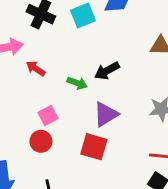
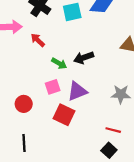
red arrow: (36, 68) -> (38, 40), moved
pink square: (48, 116) -> (53, 87), moved

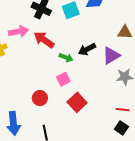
red arrow: (38, 40) -> (44, 40), size x1.5
purple triangle: (77, 91) -> (111, 56), moved
red square: (64, 115) -> (77, 102), turned 30

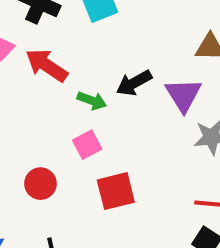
purple triangle: (111, 56) -> (183, 95), turned -30
red square: (77, 102) -> (116, 191), turned 30

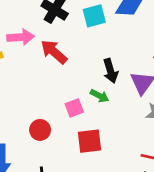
black arrow: (134, 83) -> (111, 71), turned -85
green arrow: (92, 101) -> (100, 96), moved

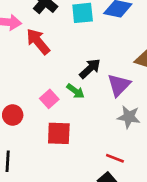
black arrow: (111, 71) -> (90, 69), turned -125
pink square: (74, 108) -> (49, 99), turned -30

